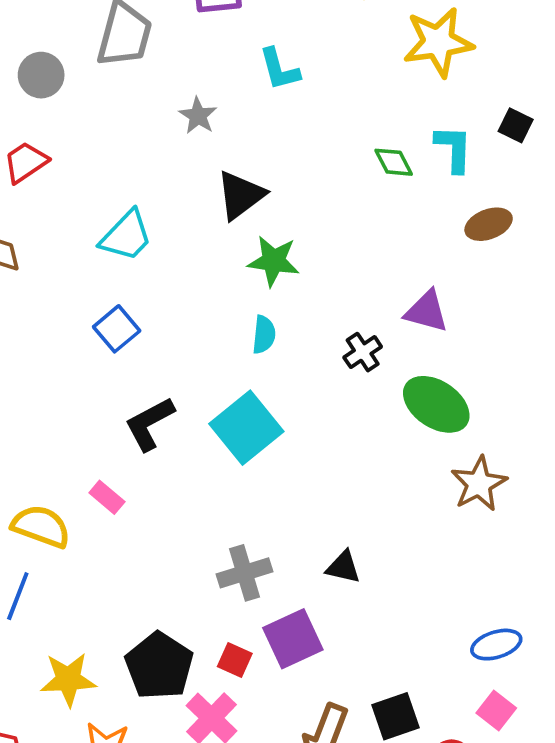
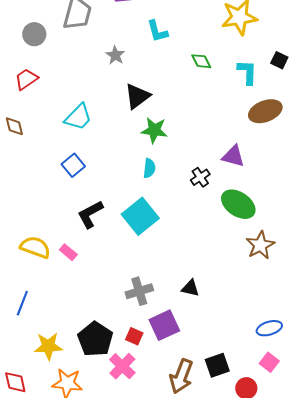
green diamond: (394, 162) -> (201, 61), moved
brown ellipse: (489, 224) -> (265, 111), size x1.4
yellow semicircle: (41, 526) -> (35, 247), moved

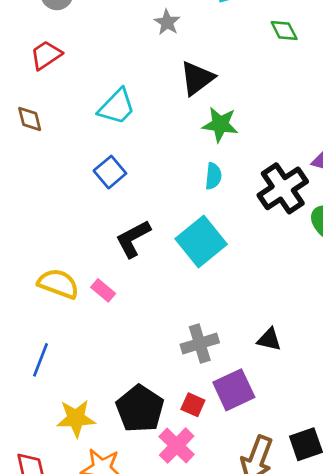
black cross: (200, 177) -> (283, 188), size x1.8

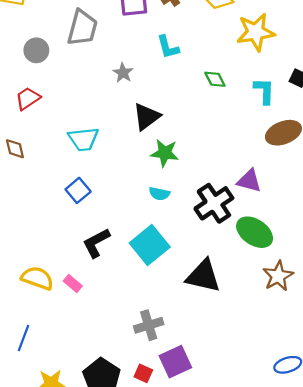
cyan trapezoid: (117, 107) -> (83, 139), turned 40
cyan semicircle: (213, 176) -> (159, 194), turned 96
black triangle: (269, 339) -> (203, 276), moved, size x1.8

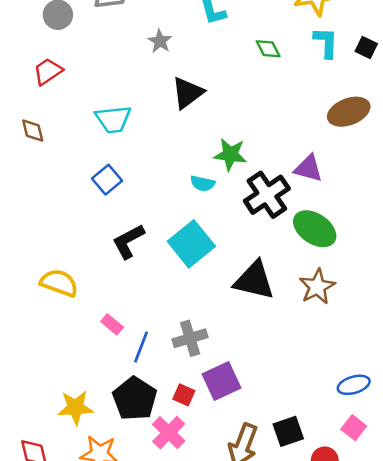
cyan L-shape: (264, 91) -> (326, 42), moved
green star: (165, 153) -> (230, 154), moved
brown star: (278, 276) -> (317, 287), moved
pink rectangle: (73, 284) -> (112, 324), moved
blue line: (23, 338) -> (141, 347), moved

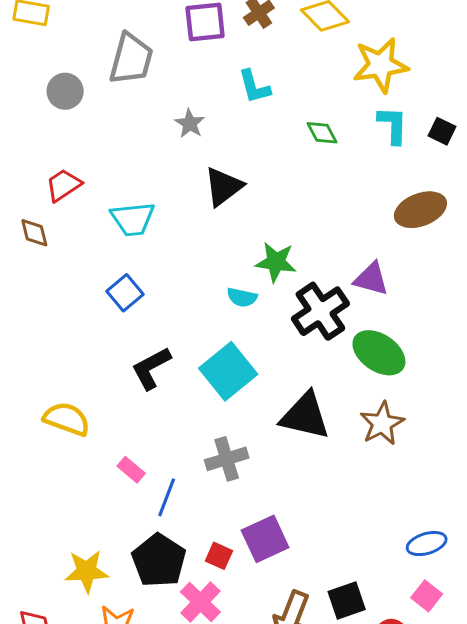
red trapezoid: (48, 71) -> (64, 185), moved
gray cross: (190, 338) -> (227, 459), moved

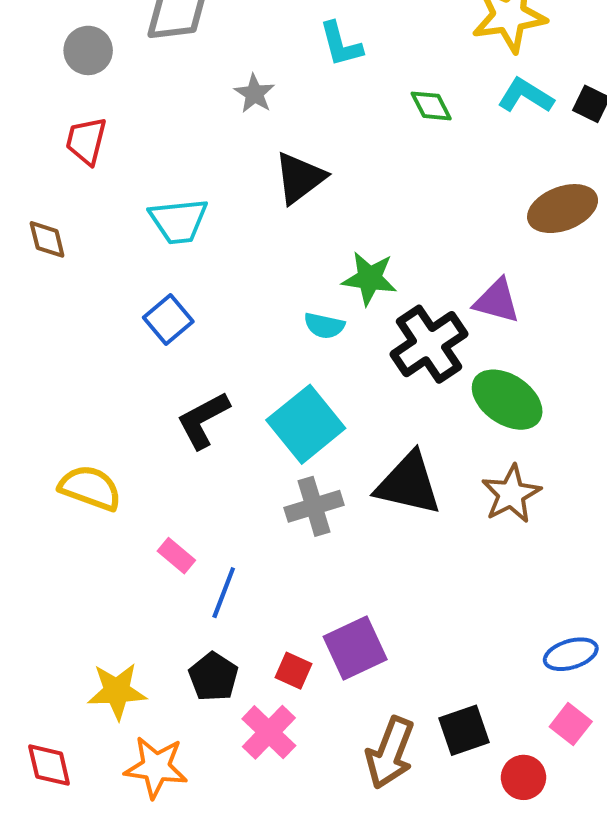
cyan L-shape: (393, 125) -> (526, 96), turned -60
red trapezoid: (64, 185) -> (86, 141), moved, turned -42
gray cross: (227, 459) -> (314, 506), moved
black pentagon: (159, 560) -> (213, 677), size x0.7

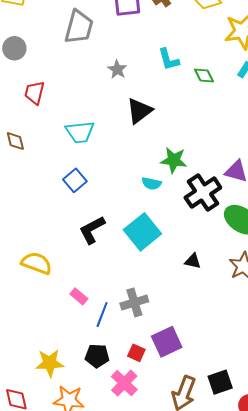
cyan L-shape: (341, 44) -> (169, 59), moved
gray circle: (88, 50) -> (14, 48), moved
black triangle: (409, 484) -> (193, 261), size x0.5
gray cross: (314, 506) -> (134, 302), moved
black pentagon: (213, 677) -> (97, 356), turned -30

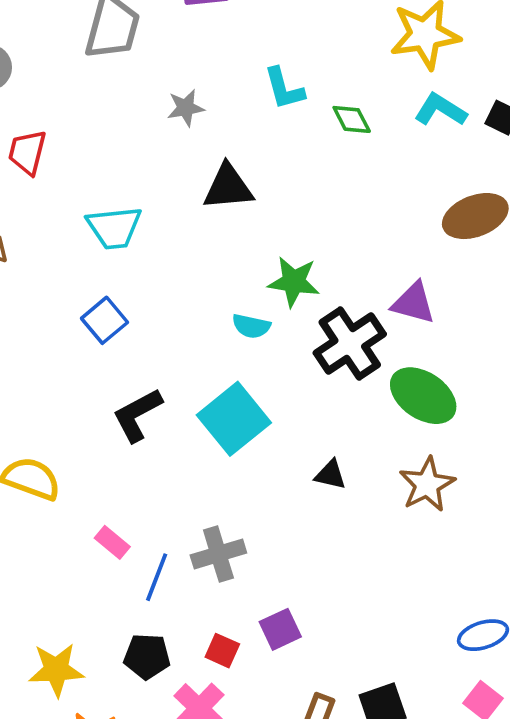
gray star: (117, 69) -> (186, 108), turned 30
black triangle: (139, 111) -> (228, 187), turned 32
purple square: (167, 342) -> (280, 629), size x0.7

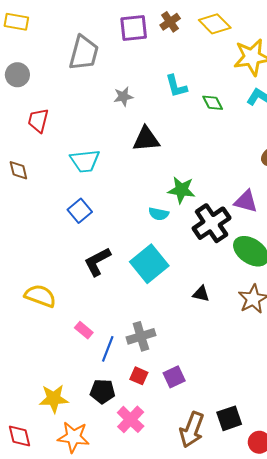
red square: (222, 651) -> (139, 376), moved

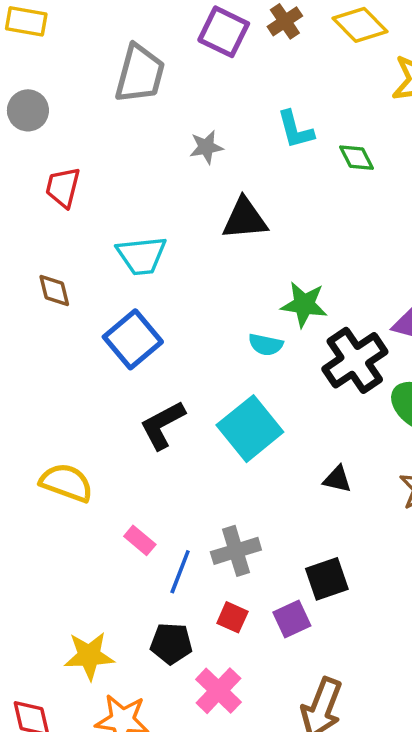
purple square: (134, 28) -> (224, 32), turned 32
brown diamond: (18, 170) -> (54, 290), moved
blue square: (80, 211) -> (133, 339), size x1.4
black square: (229, 418) -> (327, 579), moved

